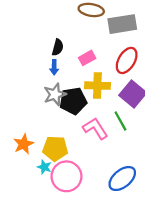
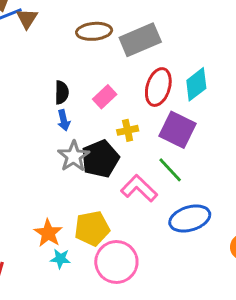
yellow cross: (97, 86) -> (128, 130), size x0.6
cyan star: (44, 167) -> (60, 259), moved
blue ellipse: (122, 179) -> (190, 219), moved, turned 36

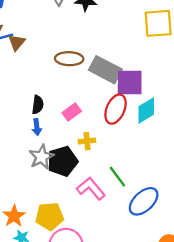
gray rectangle: (140, 40) -> (105, 70), turned 44
purple square: (178, 130) -> (130, 83), moved, turned -32
blue ellipse: (190, 219) -> (144, 201), moved, turned -32

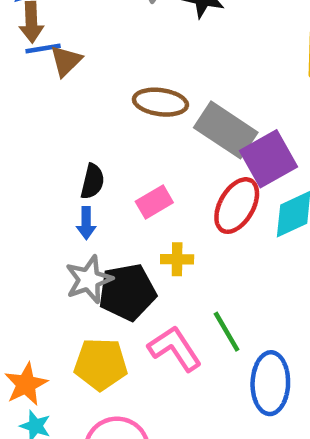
purple square: (130, 83) -> (268, 159), turned -36
blue ellipse: (144, 201) -> (270, 383), turned -52
yellow pentagon: (50, 216) -> (101, 364), moved

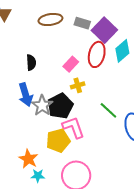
gray rectangle: (226, 130) -> (82, 23), size x0.6
pink rectangle: (154, 202) -> (71, 64), moved
blue arrow: (86, 223) -> (26, 95), moved, size x1.6
pink L-shape: (175, 349) -> (73, 127), moved, turned 30

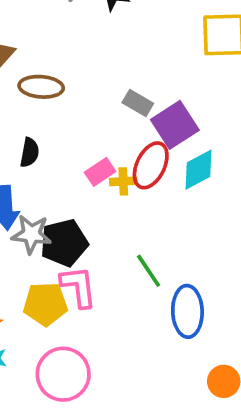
brown ellipse: (50, 19) -> (41, 87), moved
yellow cross: (78, 85) -> (123, 181), moved
gray star: (42, 105) -> (31, 234), turned 30

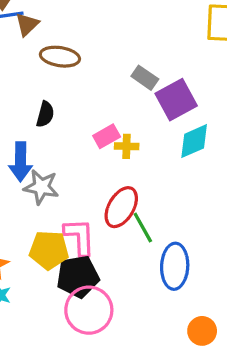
red ellipse: (151, 165) -> (121, 207), moved
black pentagon: (64, 243) -> (78, 277), moved
pink circle: (63, 374) -> (89, 310), moved

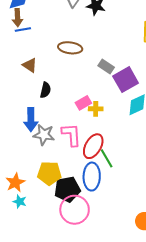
brown triangle: (27, 24) -> (30, 65), moved, turned -42
brown ellipse: (60, 57) -> (70, 48), moved
pink L-shape: (80, 237) -> (71, 135), moved
blue ellipse: (175, 266) -> (92, 177), moved

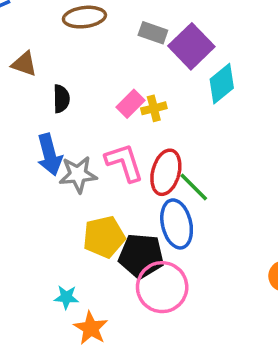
orange star: (15, 182) -> (91, 328), moved
black pentagon: (67, 189) -> (141, 256), turned 30

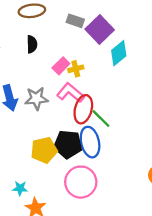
black semicircle: (61, 99) -> (32, 44), moved
pink L-shape: (124, 163) -> (70, 93), moved, turned -32
gray star: (78, 174) -> (36, 98), moved
black pentagon: (141, 256) -> (68, 144), moved

